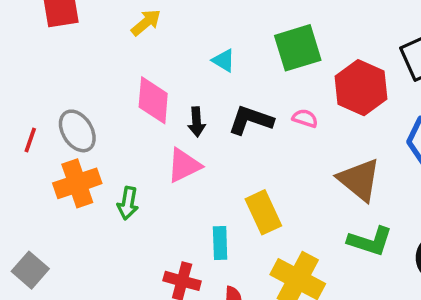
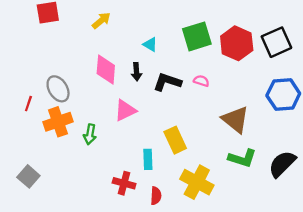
red hexagon: (361, 88) -> (237, 43), moved
black arrow: (197, 122) -> (137, 72), moved
red line: (30, 140) -> (28, 104), moved

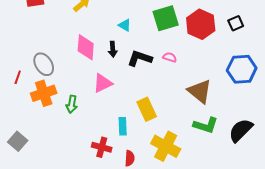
black square: (276, 42) -> (236, 23), size x0.6

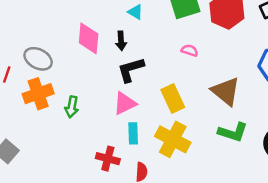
black L-shape: (140, 58) -> (131, 70), moved, turned -35
gray ellipse: (44, 64) -> (38, 59), turned -30
pink triangle: (103, 83) -> (125, 103), moved
yellow rectangle: (147, 109) -> (173, 98), moved
yellow cross: (166, 146) -> (173, 139), moved

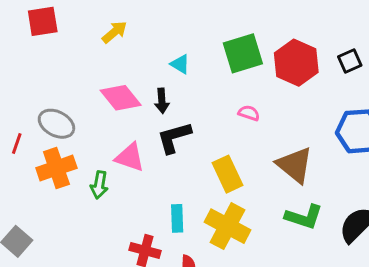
pink diamond: (89, 38) -> (121, 98), turned -44
pink triangle: (125, 103) -> (130, 157), moved, turned 45

